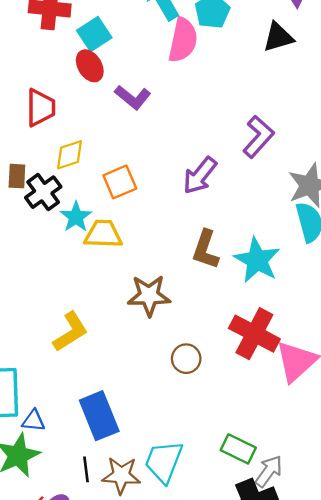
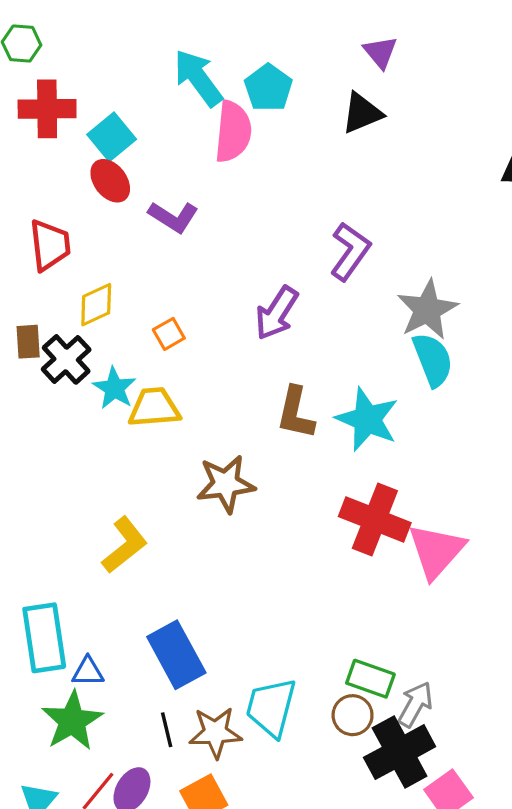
orange square: (120, 182) -> (169, 334), size x0.7
brown circle: (186, 359) -> (353, 715), moved

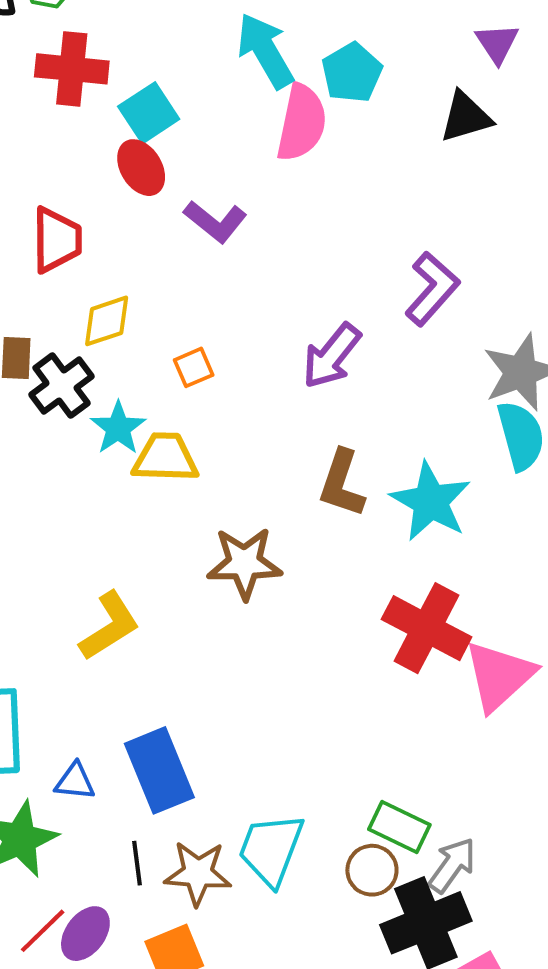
blue triangle: (88, 672) -> (75, 781), moved

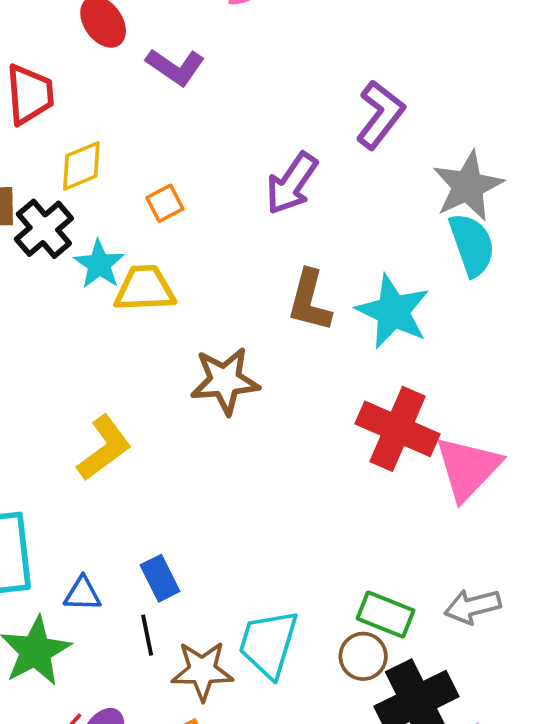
blue rectangle: (159, 770) -> (160, 578), size x0.6
black line: (137, 863) -> (147, 635), moved
gray arrow: (452, 865) -> (473, 606), moved, turned -136

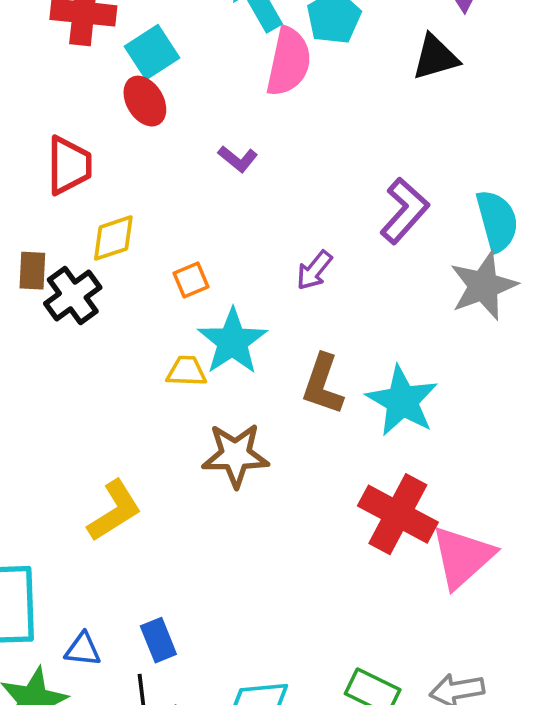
purple L-shape: (175, 67) -> (238, 159), moved, size x0.7
purple arrow: (292, 183) -> (314, 270), size x0.7
cyan semicircle: (472, 245) -> (497, 221), moved
cyan star: (99, 264) -> (232, 341), moved, size x1.4
yellow trapezoid: (145, 289) -> (186, 371), moved, size x0.7

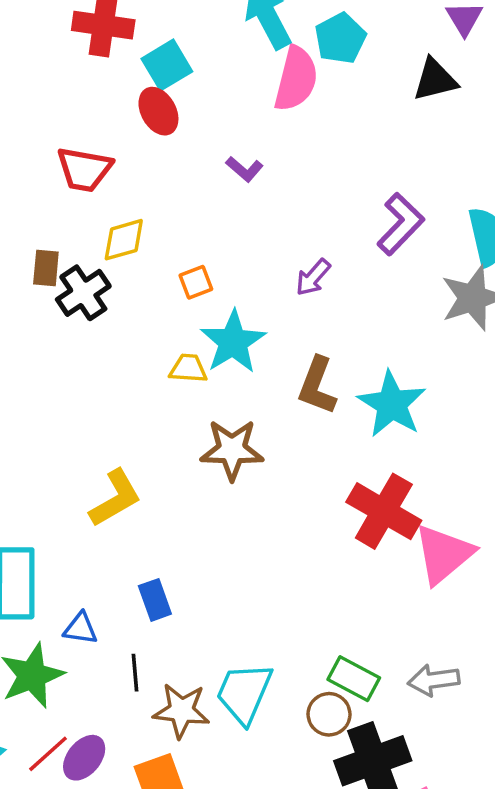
red trapezoid: (69, 165) -> (84, 169), turned 98
blue rectangle: (158, 640) -> (155, 600), moved

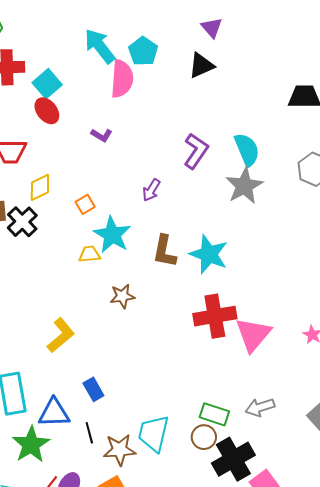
brown star: (232, 450) -> (122, 296), size x0.7
red cross: (384, 511) -> (215, 316), turned -30
blue triangle: (81, 629) -> (54, 413), size x1.6

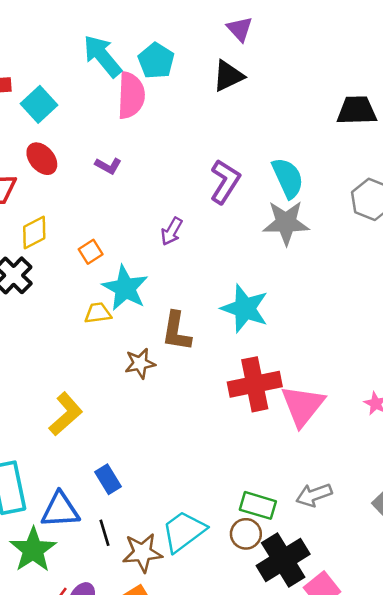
red ellipse: (47, 111) -> (42, 159), moved
gray star: (244, 186) -> (286, 223), turned 30
brown L-shape: (164, 251) -> (176, 331), moved
cyan trapezoid: (154, 433) -> (184, 531), turned 42

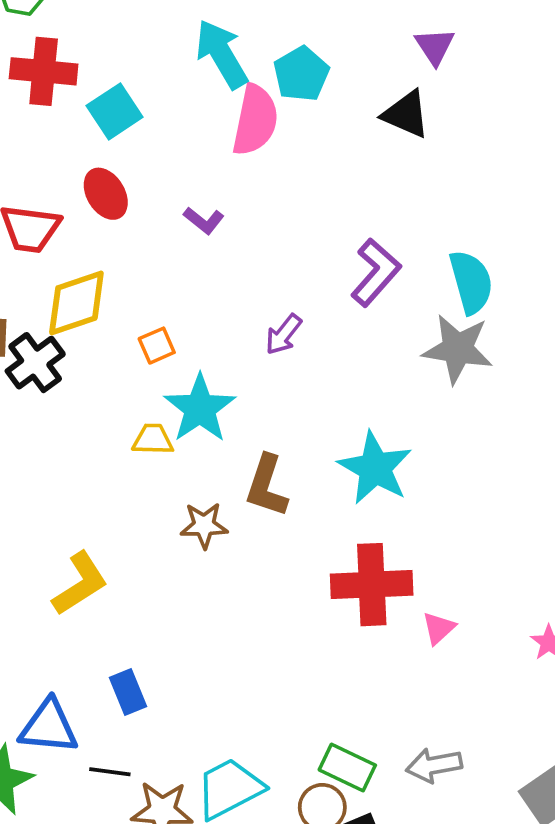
black triangle: (228, 76) -> (406, 114), turned 40
yellow diamond: (34, 232) -> (76, 303), size x1.4
pink triangle: (303, 406) -> (439, 628), size x0.5
black line: (105, 533) -> (110, 772), turned -75

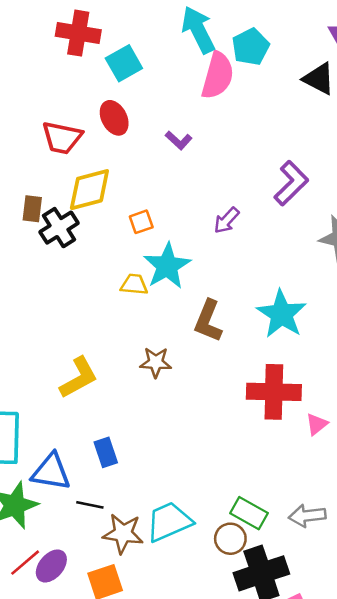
brown star: (204, 525) -> (156, 362), moved

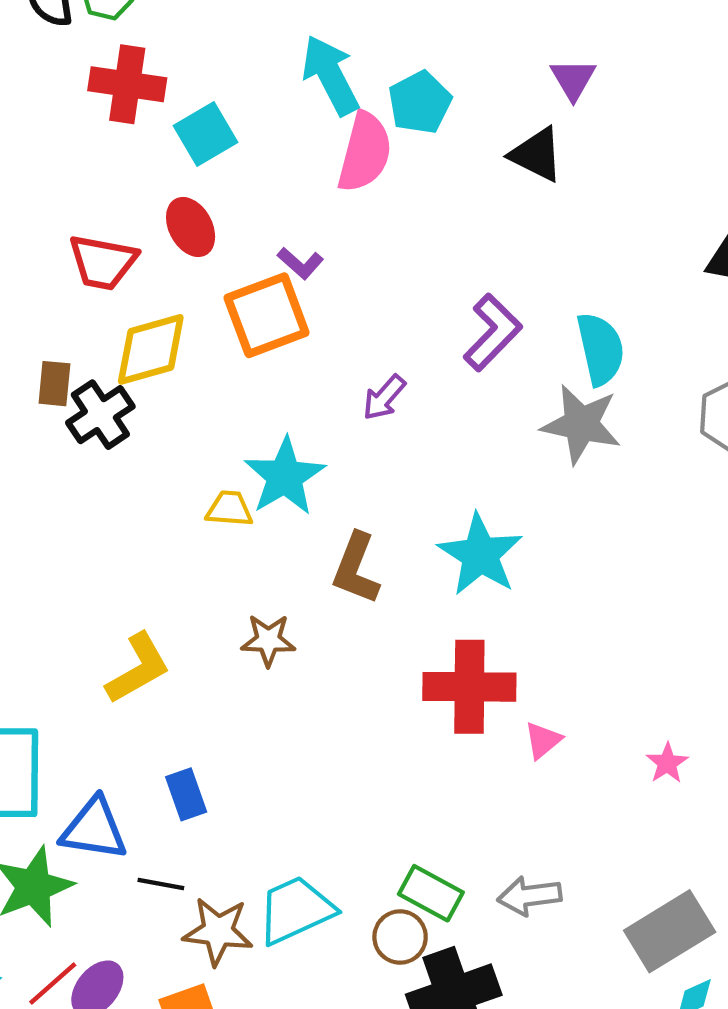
orange square: (141, 222) -> (267, 315), moved, size x2.0

